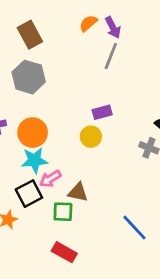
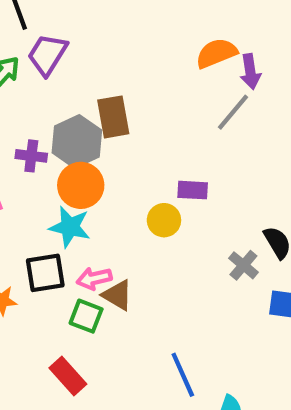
orange semicircle: (88, 23) -> (216, 53), size x1.4
brown rectangle: (30, 35) -> (113, 117), moved
gray hexagon: (29, 77) -> (77, 141), moved
pink arrow: (50, 179) -> (94, 278), moved

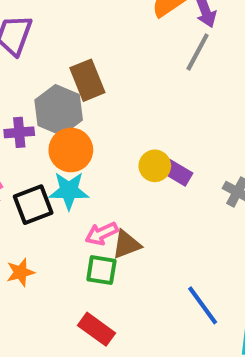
purple rectangle: (193, 190) -> (177, 173), moved, turned 40
black square: (45, 273) -> (33, 205), moved
brown triangle: (117, 295) -> (126, 244), turned -40

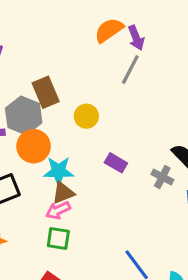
yellow circle: (155, 166) -> (86, 116), moved
cyan star: (69, 191) -> (59, 171), moved
brown triangle: (126, 244) -> (63, 193), moved

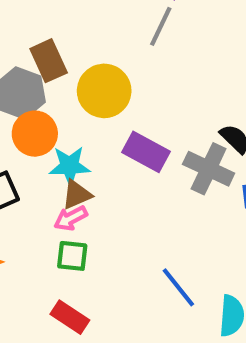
yellow circle: (86, 116) -> (104, 91), size x1.6
purple rectangle: (116, 163) -> (146, 152), size x1.5
gray cross: (162, 177) -> (209, 169), size x1.6

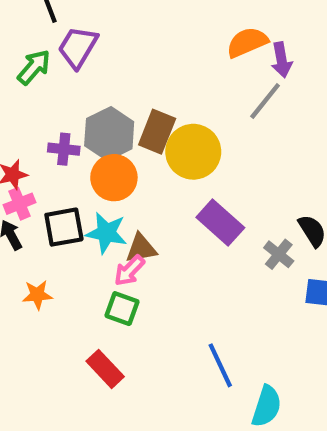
brown rectangle: (49, 61) -> (157, 132), moved, turned 33
cyan star: (70, 166) -> (106, 233), moved
gray cross: (209, 169) -> (279, 254), size x0.6
pink arrow: (71, 218) -> (129, 271), turned -32

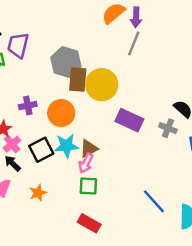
purple arrow: (282, 60) -> (136, 17), turned 30
gray hexagon: (109, 134) -> (66, 62), moved

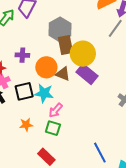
brown rectangle: (78, 79) -> (66, 45), turned -30
purple rectangle: (129, 120) -> (87, 74), moved
brown triangle: (89, 149) -> (63, 74), moved, turned 35
orange star: (38, 193) -> (26, 125), moved

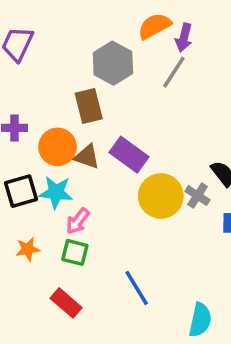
gray hexagon: (60, 29) -> (113, 63), moved
yellow circle: (83, 54) -> (161, 196), moved
blue line: (100, 153) -> (137, 288), moved

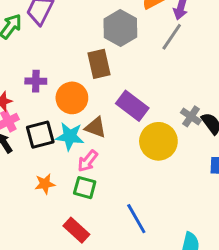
brown triangle: (87, 157) -> (95, 127), moved
gray cross: (198, 196) -> (191, 116), moved

